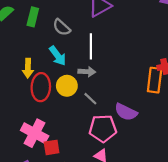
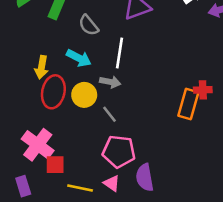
cyan arrow: (58, 56) -> (79, 58), turned -36
purple semicircle: (126, 112) -> (145, 177), moved, turned 45

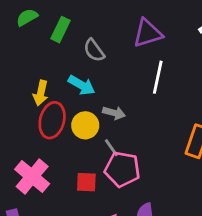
white line: (120, 53) -> (158, 77), moved
pink pentagon: (119, 152) -> (122, 169), moved
red square: (55, 165) -> (86, 182), moved

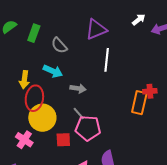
yellow circle: (85, 125) -> (42, 118), moved, size x1.4
pink cross: (32, 177) -> (24, 140), size x0.7

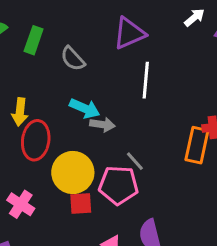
cyan arrow: (53, 71) -> (85, 108), moved
gray line: (79, 114) -> (135, 161), moved
yellow circle: (42, 118) -> (73, 173), moved

